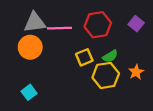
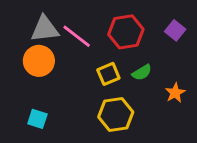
pink line: (59, 28) -> (77, 36), turned 40
yellow hexagon: (106, 75) -> (116, 114), moved
cyan square: (29, 92) -> (37, 119), turned -35

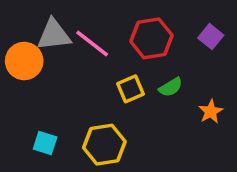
orange circle: (39, 61) -> (24, 61), moved
yellow hexagon: (116, 114) -> (104, 145), moved

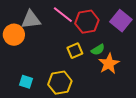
purple square: (211, 37) -> (121, 21), size x1.5
pink line: (92, 44) -> (63, 15), moved
orange star: (211, 112) -> (109, 64), moved, size x1.5

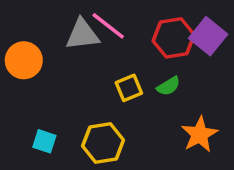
gray triangle: (31, 20) -> (82, 34), moved
red hexagon: (87, 22) -> (174, 38), moved
orange star: (109, 64) -> (200, 134), moved

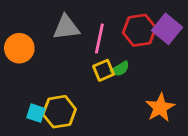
pink line: (108, 26) -> (99, 39), moved, turned 64
green semicircle: (168, 86) -> (120, 69), moved
yellow hexagon: (103, 143) -> (59, 112), moved

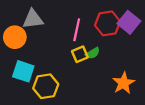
gray triangle: (66, 28) -> (33, 19), moved
cyan square: (36, 113) -> (23, 71), moved, size x1.5

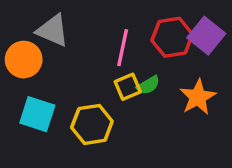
gray triangle: (33, 19) -> (53, 31), turned 30
orange star: (124, 83) -> (198, 97), moved
yellow hexagon: (46, 86) -> (92, 124), moved

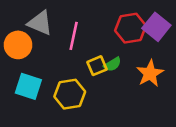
pink line: (123, 48) -> (74, 36), moved

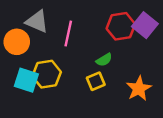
yellow square: (97, 66) -> (96, 81), moved
orange star: (150, 73) -> (139, 89), moved
yellow hexagon: (70, 94) -> (47, 74), moved

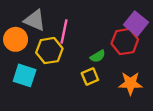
red hexagon: (121, 26) -> (125, 42), moved
yellow hexagon: (47, 74) -> (49, 51), moved
orange star: (139, 89) -> (130, 83), turned 30

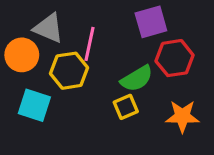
purple square: (136, 24) -> (151, 22), moved, turned 35
green semicircle: (98, 56) -> (137, 79), size x1.5

